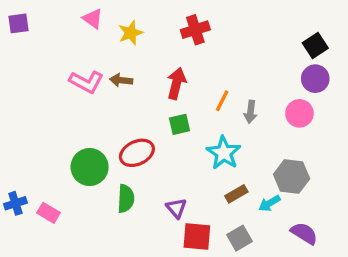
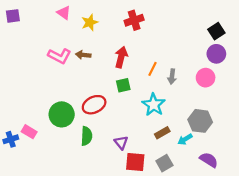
pink rectangle: (49, 213) -> (29, 132), moved

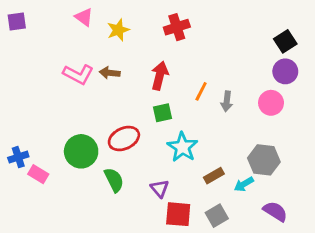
cyan star: (154, 105) -> (182, 147), moved
green semicircle: (86, 136) -> (114, 180), turned -30
blue cross: (11, 139) -> (18, 157), moved

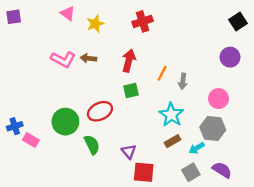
black square: (285, 41) -> (238, 21), moved
pink circle: (271, 103) -> (219, 99), moved
cyan star: (182, 147) -> (171, 115), moved
gray square: (217, 216) -> (191, 172), moved

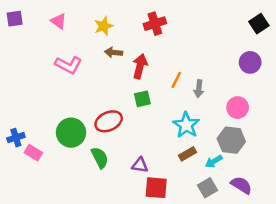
pink triangle: (68, 13) -> (58, 21), moved
brown arrow: (88, 58) -> (114, 52), moved
purple triangle: (129, 152) -> (140, 165), turned -42

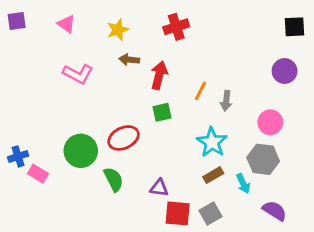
black square: (259, 24) -> (295, 27), turned 30
cyan arrow: (214, 161) -> (243, 184), turned -84
gray square: (208, 188) -> (210, 213), moved

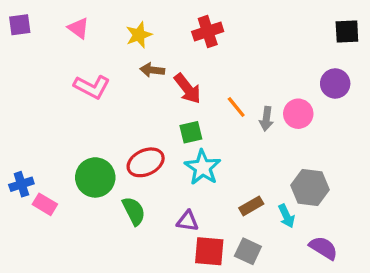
red arrow: (159, 75) -> (188, 89), turned 128
orange line: (200, 91) -> (236, 107), turned -66
pink circle: (270, 122) -> (298, 114), moved
cyan star: (212, 142) -> (203, 167), moved
gray square: (210, 213) -> (248, 251), turned -35

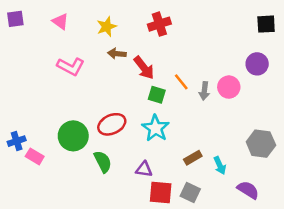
green square: (191, 132) -> (157, 95), moved, turned 30
gray hexagon: (310, 188) -> (261, 144), moved

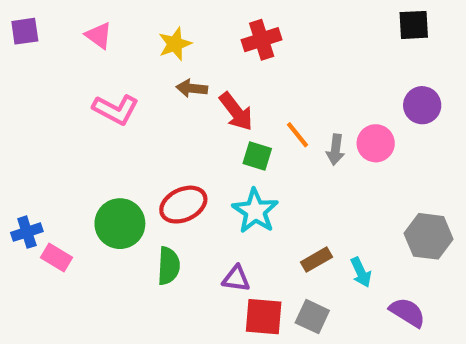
black square: (266, 24) -> (414, 25), moved
green semicircle: (103, 162) -> (169, 266), turned 30

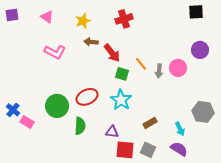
blue cross: (27, 232) -> (13, 110), turned -32
cyan arrow: (361, 272) -> (180, 129), moved
purple semicircle: (407, 312) -> (179, 149), moved

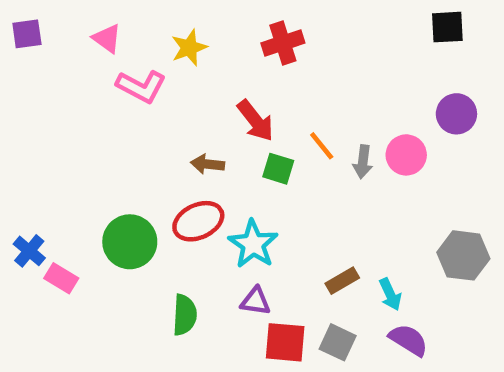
brown arrow: (91, 42) -> (207, 164), moved
pink L-shape: (55, 52) -> (141, 86), moved
cyan star: (121, 100) -> (253, 244), moved
green semicircle: (80, 126) -> (185, 315), moved
cyan arrow: (180, 129) -> (390, 294), moved

